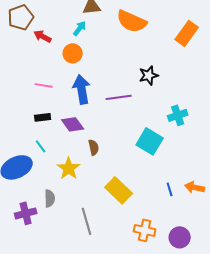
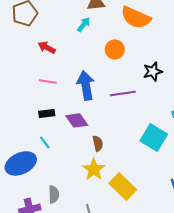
red arrow: (43, 36) -> (47, 47), moved
orange circle: (73, 53) -> (115, 49), moved
yellow star: (69, 168) -> (94, 169), moved

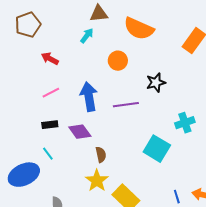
pink line: (48, 81) -> (51, 93), turned -36

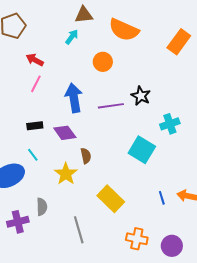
black star: (156, 83) -> (141, 96), moved, turned -30
pink line: (51, 93) -> (36, 84), moved, turned -36
yellow star: (97, 181) -> (66, 174), moved

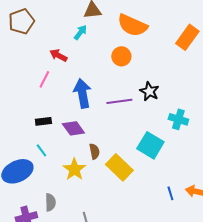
red arrow: (35, 60) -> (58, 55), moved
orange circle: (103, 62) -> (121, 56), moved
cyan cross: (170, 124) -> (178, 119), turned 36
yellow rectangle: (111, 199) -> (119, 167), moved

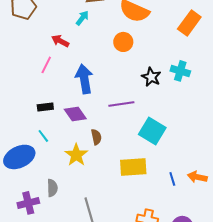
purple line: (119, 101) -> (121, 104), moved
cyan cross: (178, 119) -> (180, 71), moved
yellow rectangle: (119, 167) -> (133, 167), moved, turned -48

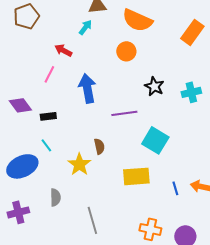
cyan cross: (180, 71) -> (191, 92), moved, turned -30
purple diamond: (75, 114) -> (20, 105), moved
purple cross: (28, 203) -> (18, 212), moved

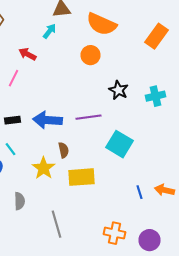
blue arrow: (87, 88) -> (48, 120), moved, turned -76
yellow rectangle: (136, 176) -> (82, 177), moved

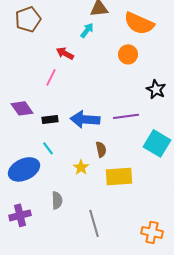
yellow star: (44, 168) -> (81, 167), size x0.7

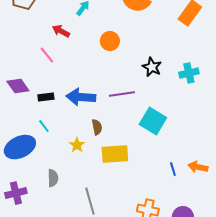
orange circle: (128, 54) -> (110, 41), moved
pink line: (51, 77) -> (47, 55), turned -66

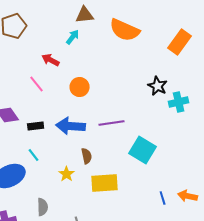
orange circle: (110, 41) -> (80, 87), moved
black star: (152, 67) -> (158, 86), moved

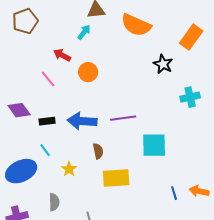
black star: (158, 86) -> (163, 64), moved
orange circle: (80, 87) -> (88, 72), moved
cyan square: (143, 150) -> (154, 145), turned -32
yellow star: (67, 174) -> (69, 169), moved

